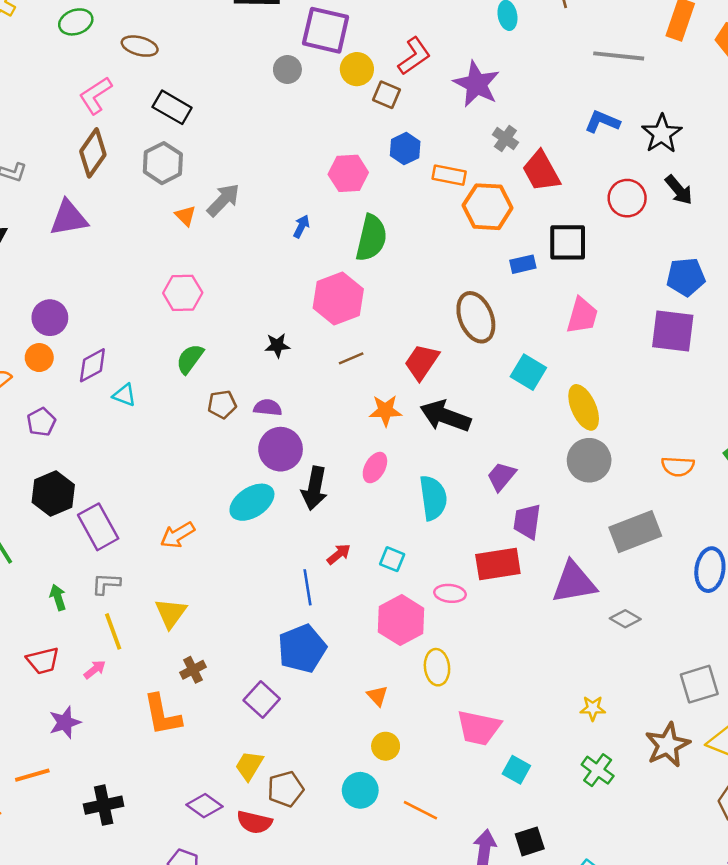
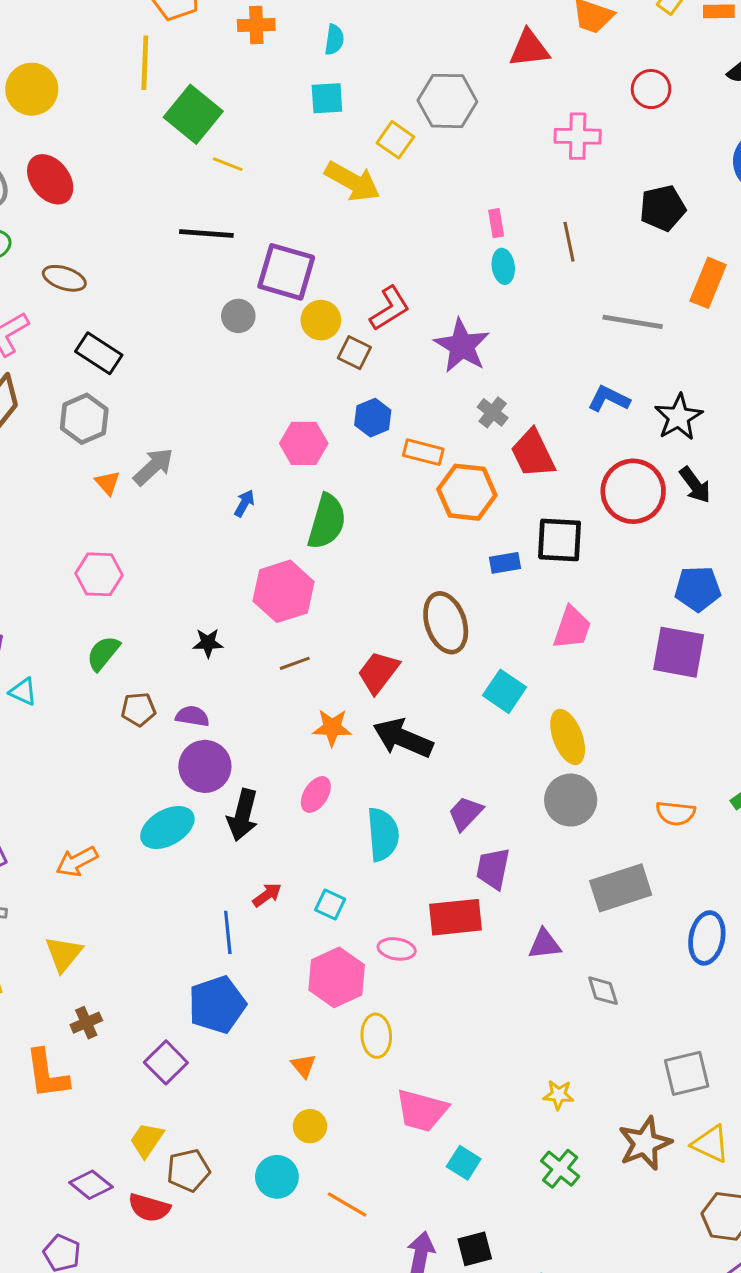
red circle: (627, 198) -> (633, 491), size x1.4
purple triangle: (574, 582) -> (545, 944), size x0.6
gray diamond: (625, 619) -> (603, 991), turned 40

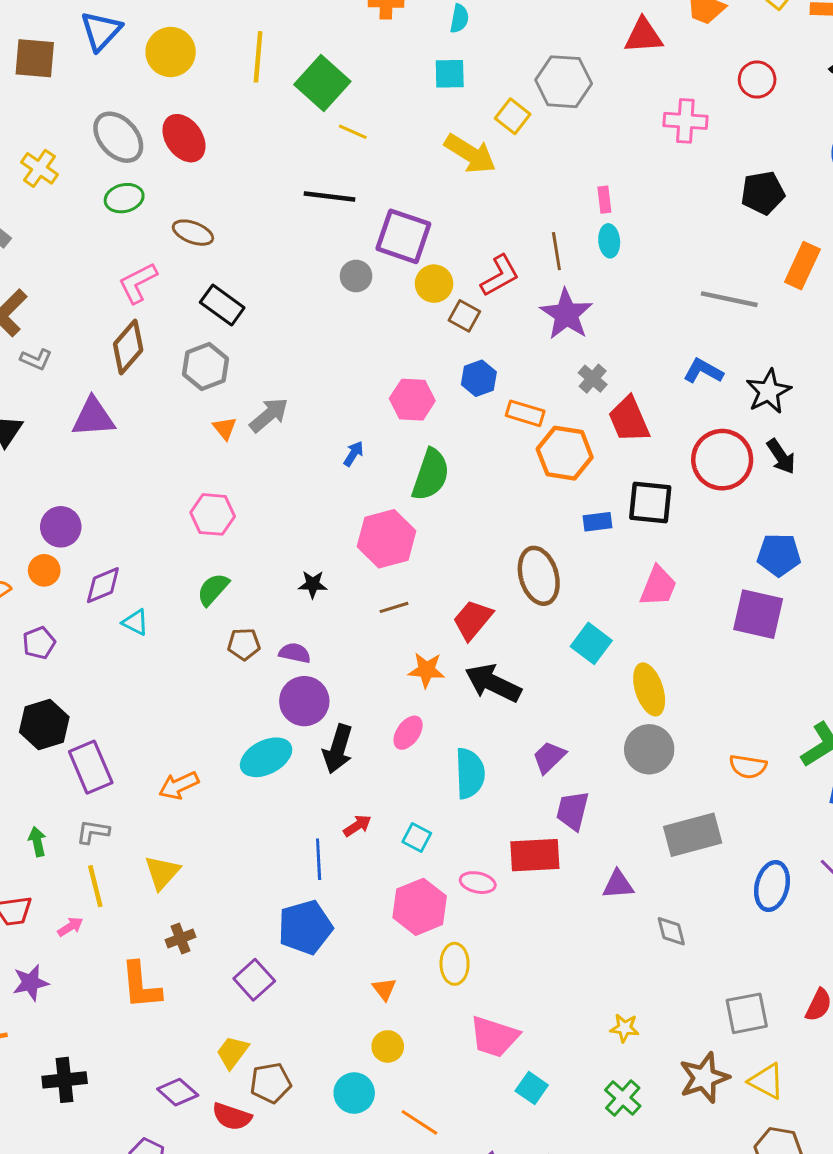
yellow line: (145, 63) -> (258, 57), moved
brown line: (569, 242) -> (556, 251), moved

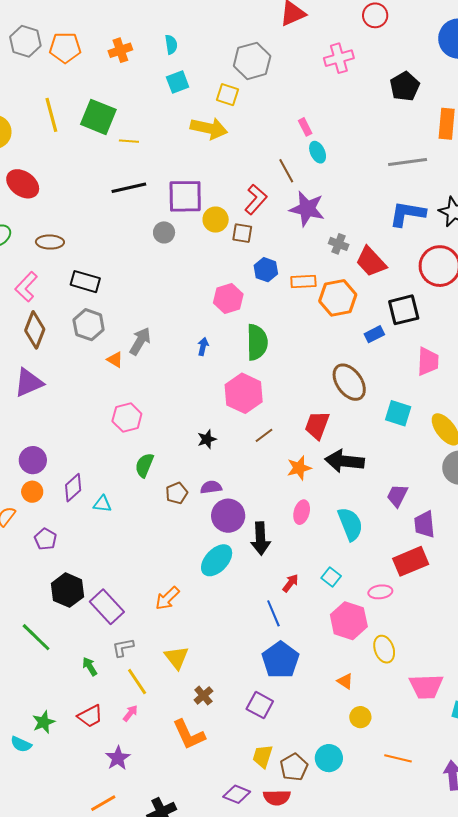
blue L-shape: (703, 371) -> (407, 214), size x1.4
cyan square: (417, 837) -> (331, 577), turned 30
cyan circle: (354, 1093) -> (329, 758), moved

